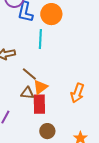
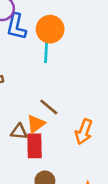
cyan line: (40, 39) -> (46, 50), moved
brown line: (29, 74) -> (49, 107), moved

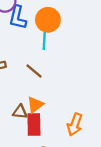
brown line: (49, 107) -> (34, 71), moved
orange arrow: (84, 132) -> (75, 125), moved

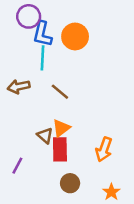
cyan line: (44, 38) -> (42, 58), moved
brown triangle: (20, 112) -> (45, 136), turned 35

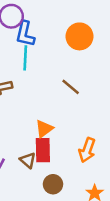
orange circle: (75, 36) -> (80, 36), moved
brown line: (60, 92) -> (71, 87), moved
brown triangle: (45, 136) -> (28, 160), moved

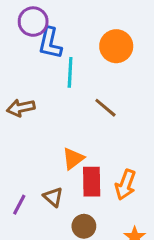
cyan line: (25, 58) -> (70, 72), moved
red rectangle: (43, 150) -> (92, 182), moved

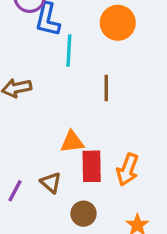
brown line: (105, 108) -> (106, 88), turned 50
orange triangle: (73, 159) -> (72, 142), turned 30

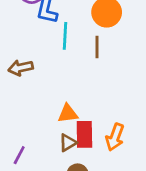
brown line: (106, 88) -> (97, 47), moved
brown triangle: (51, 183) -> (68, 143), moved, turned 48

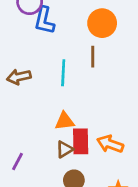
cyan line: (65, 36) -> (63, 73), moved
orange arrow: (115, 137) -> (110, 144), turned 90

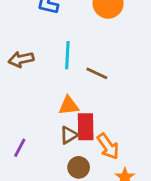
brown line: (93, 57) -> (97, 73), moved, turned -65
orange arrow: (110, 144) -> (108, 146), moved, turned -145

